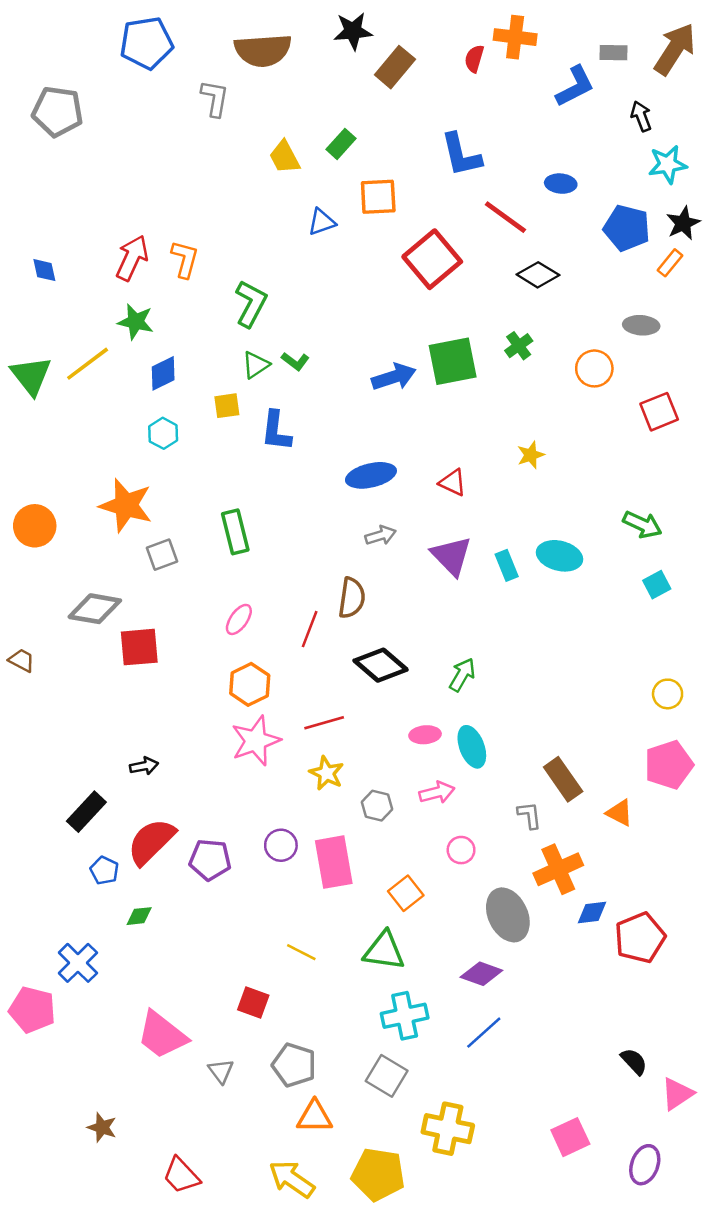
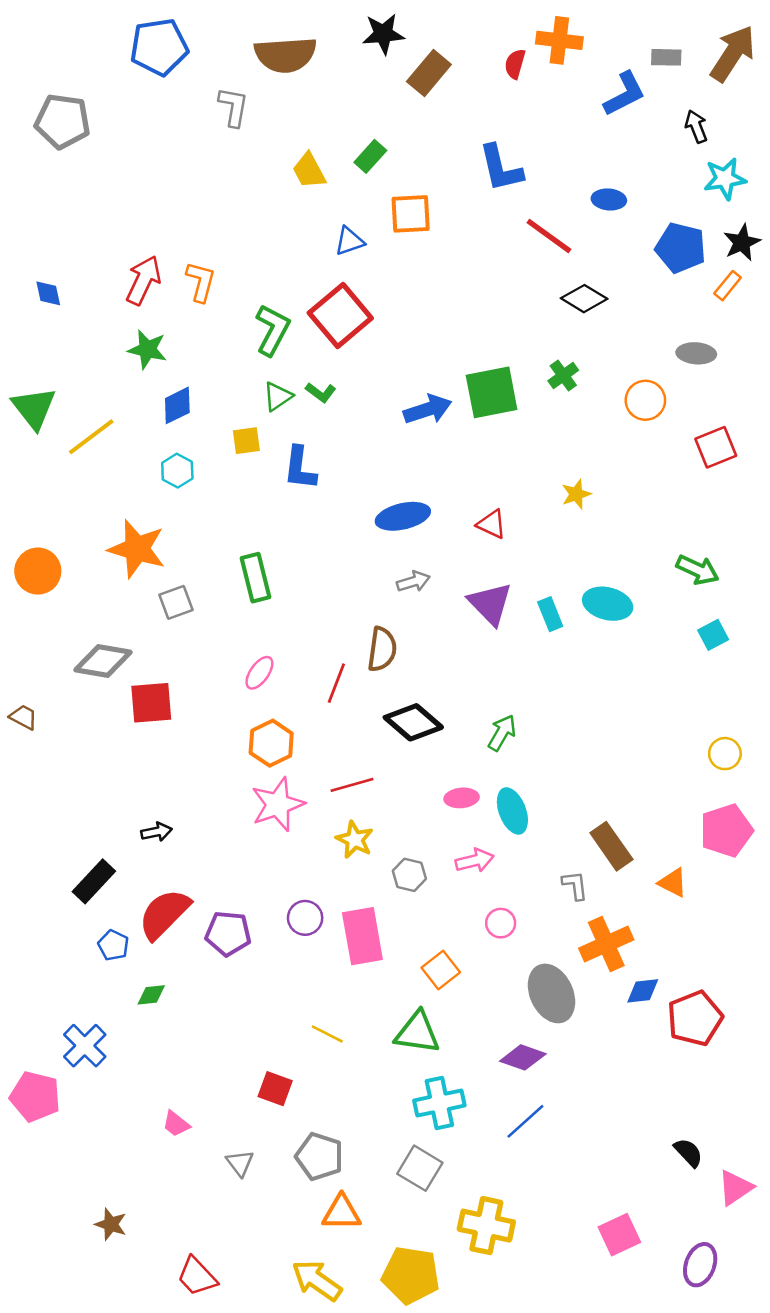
red square: (432, 259) -> (340, 316), moved
yellow line: (88, 364) -> (91, 437), moved
pink trapezoid: (162, 1035) -> (176, 1124), size x0.5

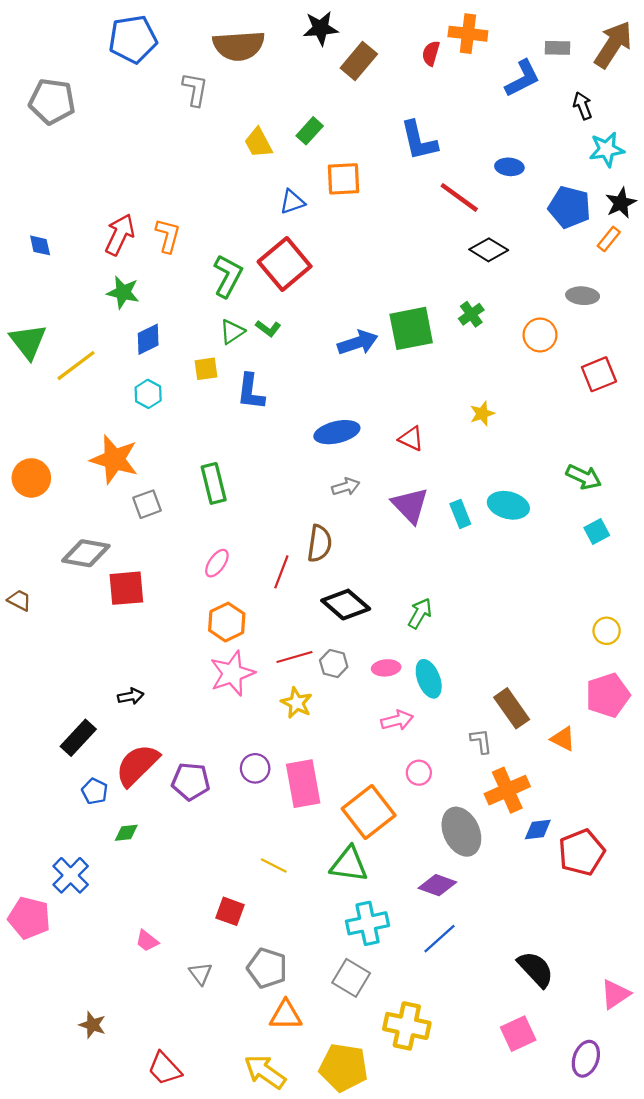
gray hexagon: (409, 875) -> (334, 664), moved
orange square: (441, 970) -> (369, 812), size x1.6
black semicircle: (688, 1153) -> (536, 969), moved, size x1.5

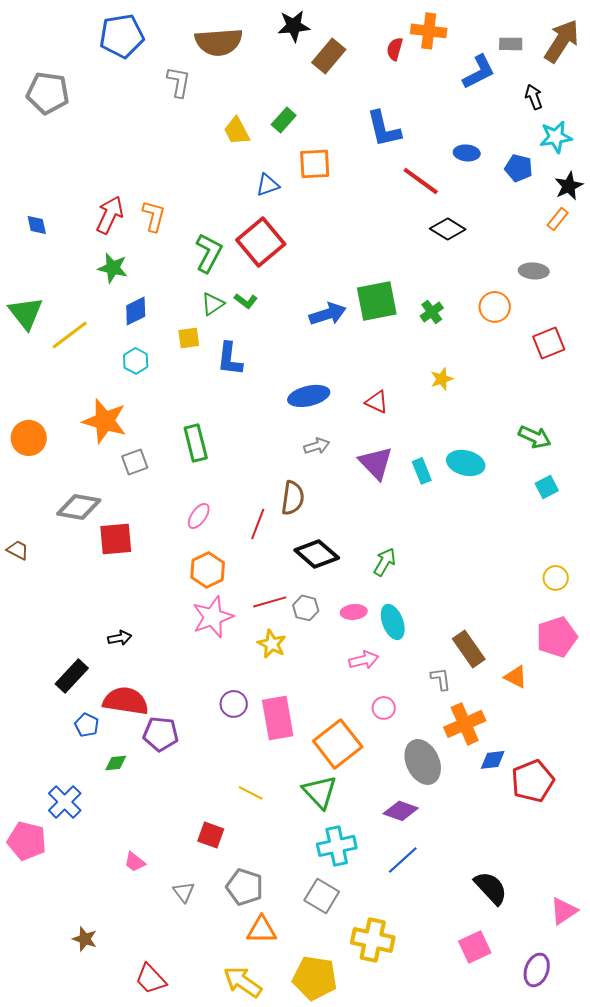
blue pentagon: (569, 207) -> (519, 168), moved, size x0.7
green cross: (471, 314) -> (432, 312), moved
red semicircle: (137, 765) -> (126, 701), turned 54
purple pentagon: (191, 781) -> (161, 734), moved
green triangle: (349, 864) -> (320, 792), turned 39

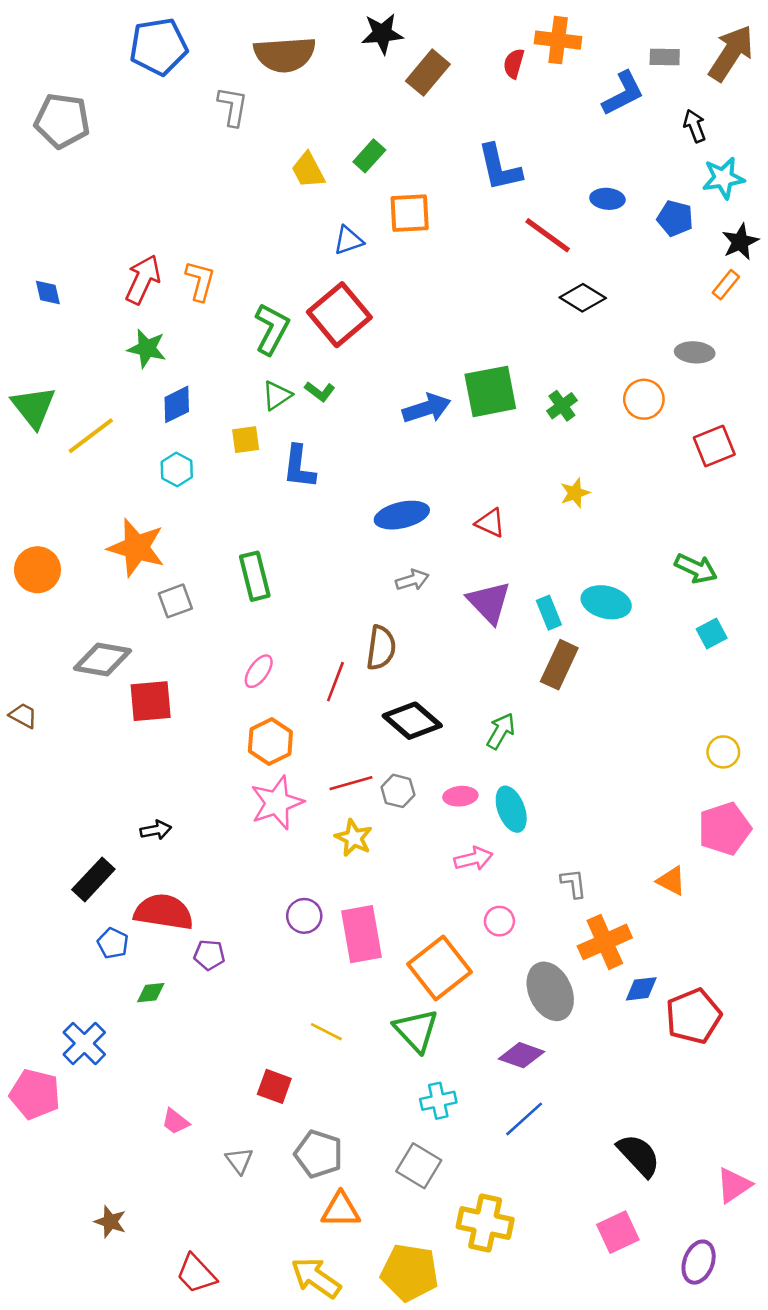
brown rectangle: (469, 649) -> (559, 665), moved, turned 60
purple pentagon: (161, 734) -> (209, 955), size x0.7
cyan cross: (337, 846) -> (438, 1101), size x0.7

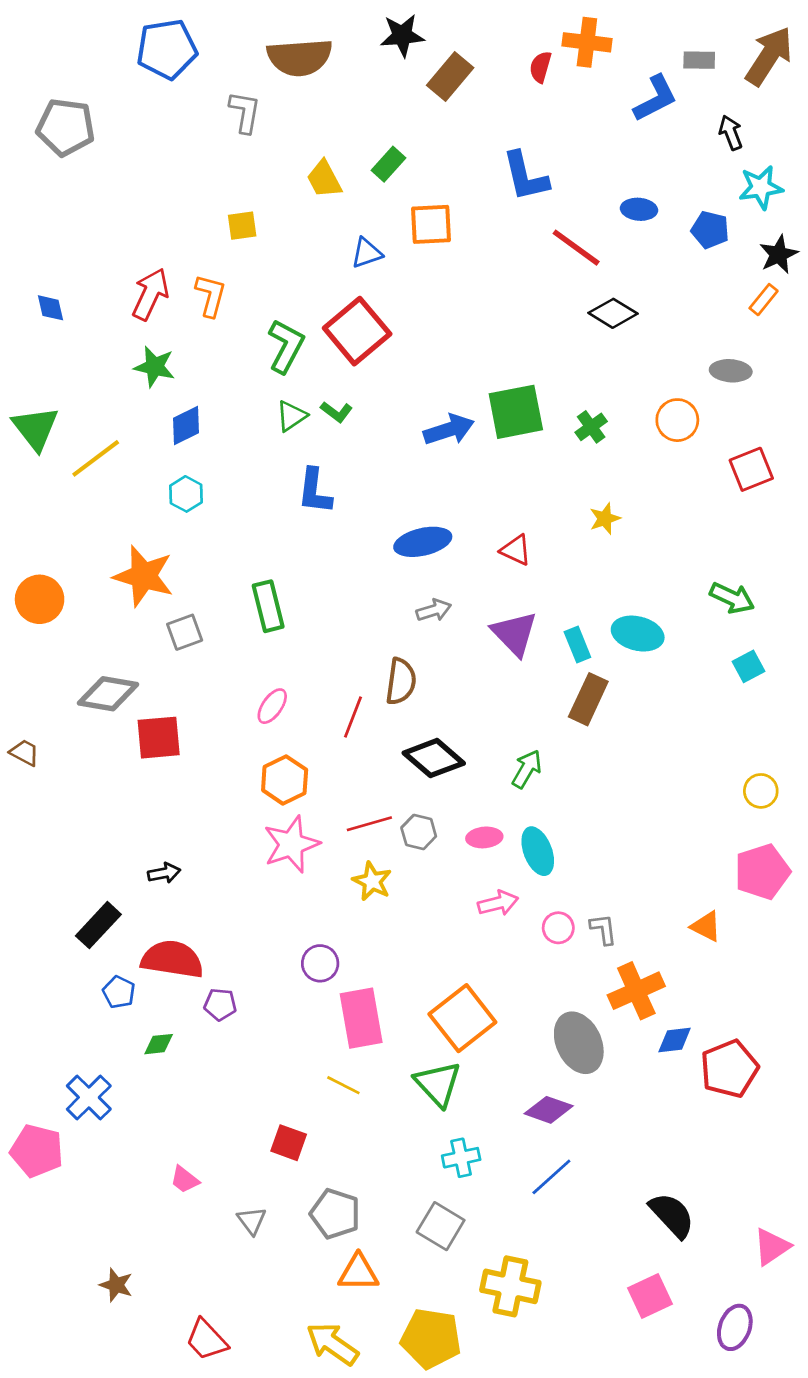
yellow square: (246, 440) -> (242, 226), moved
pink circle: (499, 921) -> (558, 928), moved
pink rectangle: (361, 934) -> (361, 1018), moved

